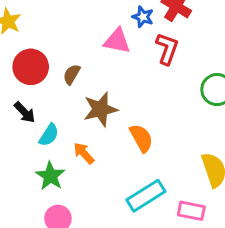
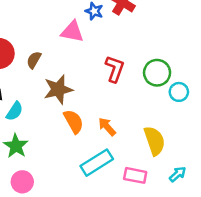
red L-shape: (167, 49) -> (115, 69), moved
orange semicircle: (141, 138) -> (74, 121), moved
orange arrow: (84, 153) -> (107, 127), moved

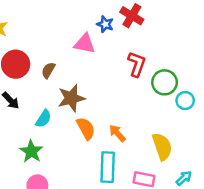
red L-shape: (115, 69) -> (137, 64), moved
cyan semicircle: (15, 111) -> (43, 119), moved
cyan rectangle: (97, 163) -> (108, 167), turned -56

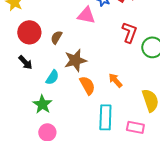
orange arrow: (117, 133) -> (115, 80), moved

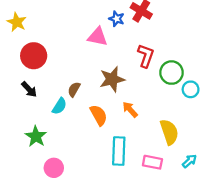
brown semicircle: (56, 37) -> (74, 89), moved
brown star: (75, 60) -> (112, 79), moved
green star: (42, 104) -> (36, 136), moved

